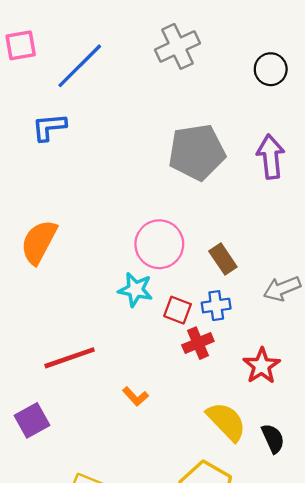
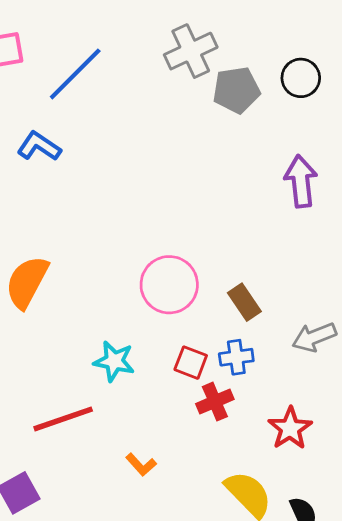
blue L-shape: (49, 127) -> (39, 146), turned 39
gray pentagon: (197, 152) -> (236, 90), moved, size x0.7
cyan star: (135, 290) -> (114, 361), moved

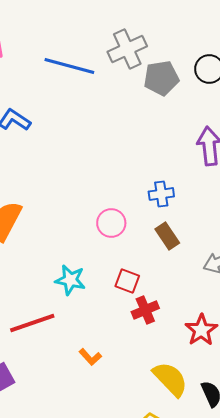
blue line: (75, 74) -> (69, 66), moved, turned 60
pink circle: (169, 285) -> (111, 223), size x0.7
blue cross: (236, 357) -> (161, 194), moved

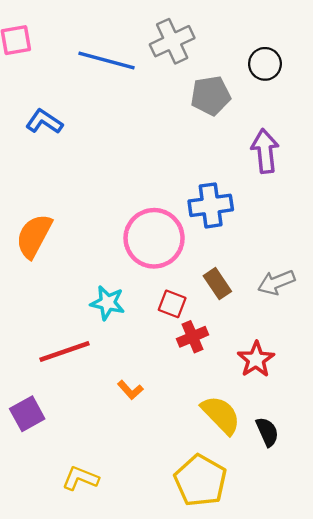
gray pentagon: (161, 78) -> (211, 96), moved
blue cross: (161, 194) -> (211, 205), size x1.5
pink circle: (111, 223) -> (154, 238), size x1.8
brown rectangle: (167, 236) -> (217, 284), moved

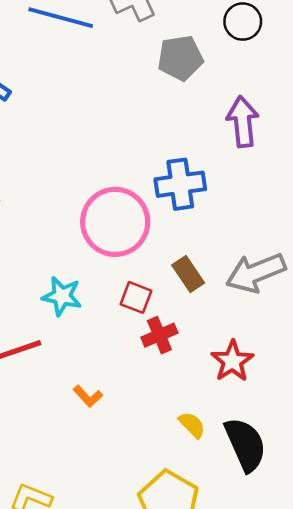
gray arrow: (276, 282) -> (256, 273), size x1.4
yellow semicircle: (221, 415) -> (192, 425), size x0.6
black semicircle: (267, 432) -> (245, 444), size x1.6

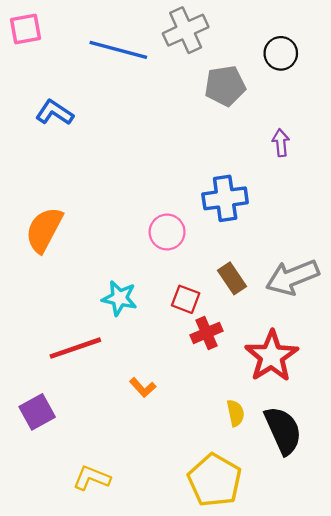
purple arrow: (243, 122) -> (281, 143), size x0.6
pink circle: (115, 222) -> (167, 232), size x0.6
red star: (232, 361) -> (271, 356), size x1.4
yellow semicircle: (192, 425) -> (236, 413), turned 32

